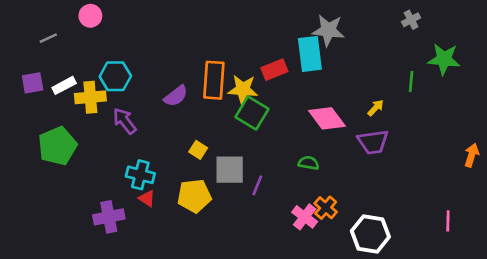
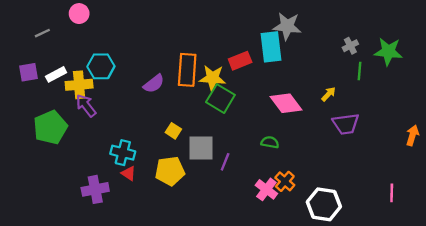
gray cross: (411, 20) -> (350, 46), moved
purple arrow: (125, 121) -> (86, 106), moved
purple trapezoid: (373, 142) -> (346, 124), moved

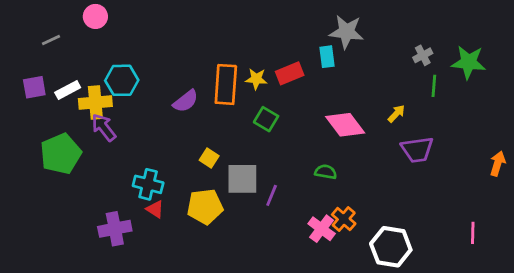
cyan rectangle: (271, 47) -> (327, 57), size x0.6
yellow star: (212, 78) -> (256, 79), moved, size x0.7
green square: (220, 99) -> (266, 119), size x0.7

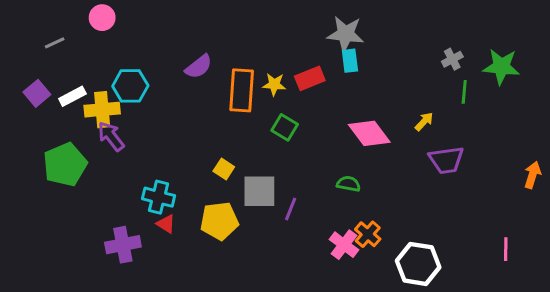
gray star: (346, 32) -> (345, 34), moved
purple square: (34, 87) -> (37, 93), turned -30
purple semicircle: (186, 101) -> (199, 67), moved

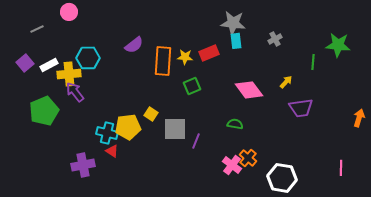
gray cross: (452, 59) -> (275, 39), moved
green square: (285, 127) -> (192, 86), turned 36
yellow pentagon: (219, 221) -> (128, 127), moved

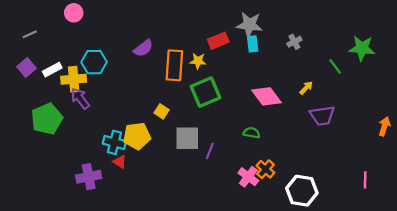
gray line: (37, 29) -> (30, 34), moved
red rectangle: (209, 53) -> (218, 41), moved
green line: (313, 62) -> (335, 66), turned -42
green square: (192, 86) -> (205, 92), size x1.6
yellow square: (151, 114) -> (162, 111), moved

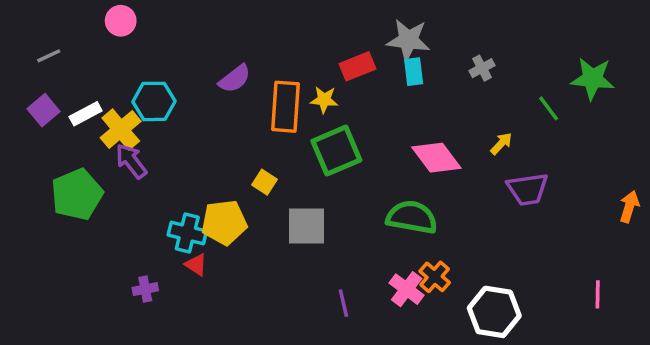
yellow cross: (74, 79) -> (121, 129), turned -35
green semicircle: (252, 133) -> (412, 217), size x1.8
purple line: (210, 151) -> (343, 303), moved, turned -35
purple cross: (89, 177) -> (145, 289), size x0.6

